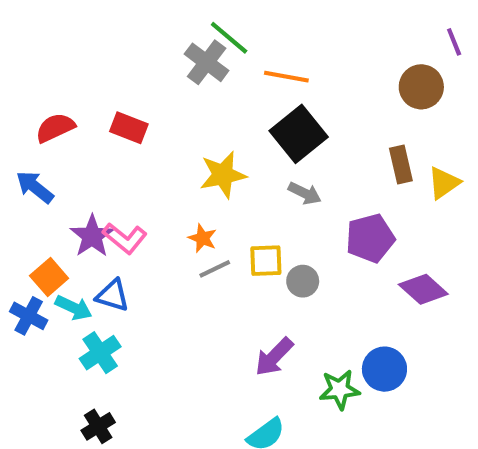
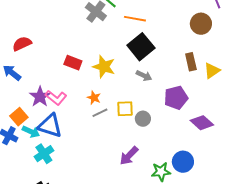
red rectangle: (129, 128) -> (73, 63), moved
yellow star: (223, 175) -> (104, 67), turned 30
blue triangle: (112, 295) -> (50, 126), size x1.5

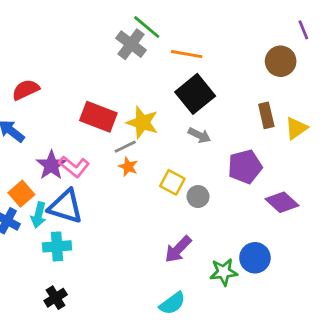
red rectangle: (73, 63) -> (98, 117), size x1.4
yellow square: (125, 109) -> (172, 182), turned 30
gray line: (100, 113) -> (125, 147), moved
cyan arrow: (31, 132) -> (38, 215), turned 78
cyan cross: (44, 154) -> (57, 246), turned 30

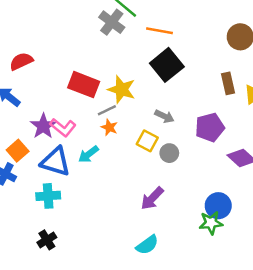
gray arrow: (199, 135) -> (164, 116), moved
cyan arrow: (38, 215) -> (89, 154), moved, turned 40
green star: (224, 272) -> (211, 223), moved

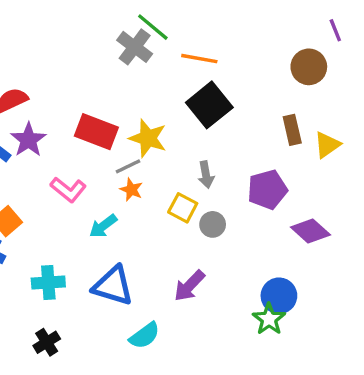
gray arrow: (164, 116) -> (206, 175), turned 54
purple star: (43, 126) -> (28, 140), moved
blue triangle: (55, 162) -> (113, 286), moved
green star: (211, 223) -> (269, 319), turned -30
cyan semicircle: (147, 245) -> (145, 336), moved

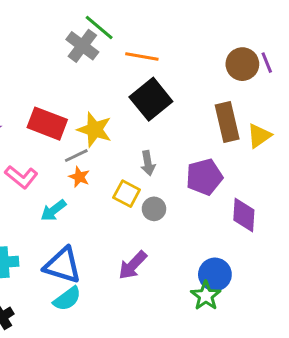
purple line: (335, 30) -> (267, 63), moved
brown rectangle: (292, 130) -> (227, 122), size x1.4
purple diamond: (310, 231) -> (244, 215), turned 52
cyan semicircle: (145, 336) -> (67, 299), moved

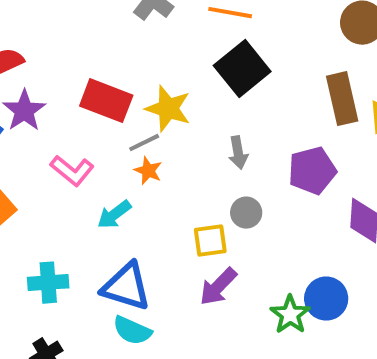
yellow square: (127, 194) -> (210, 241), moved, turned -36
green star: (206, 296) -> (290, 315), moved
cyan semicircle: (67, 299) -> (132, 331), turned 60

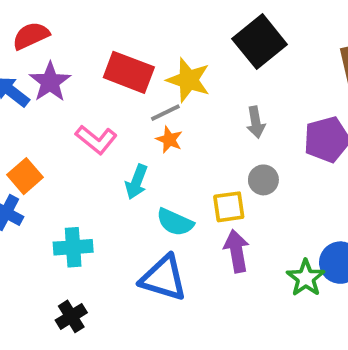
cyan arrow: (114, 215) -> (137, 182), turned -32
blue triangle: (126, 287) -> (163, 278), moved
purple arrow: (218, 287) -> (236, 251), turned 126
cyan semicircle: (132, 331) -> (175, 222), moved

